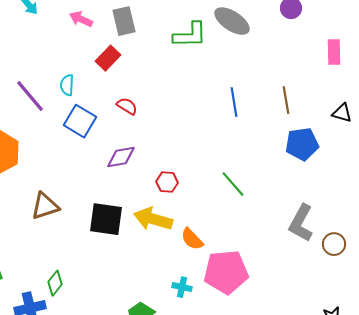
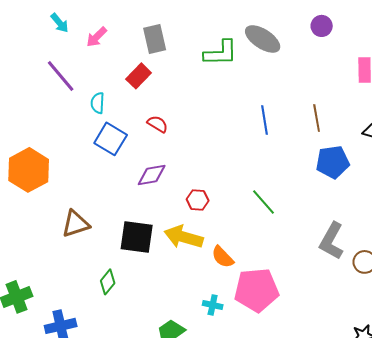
pink arrow: (81, 19) -> (97, 37), moved, turned -70
purple line: (30, 96) -> (61, 76), moved
green diamond: (55, 283) -> (108, 282), moved

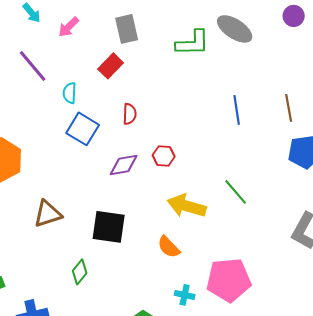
red semicircle: (158, 124) -> (130, 114), turned 60
red hexagon: (198, 200) -> (164, 156), moved
yellow arrow: (184, 237) -> (187, 206), moved
orange semicircle: (223, 257) -> (169, 247), moved

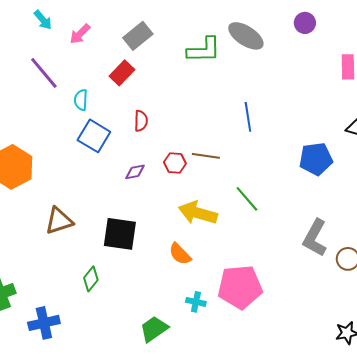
gray rectangle: (127, 29) -> (138, 36), turned 64
brown line: (289, 108) -> (206, 156), moved, turned -72
purple diamond: (124, 165) -> (135, 172), size x0.7

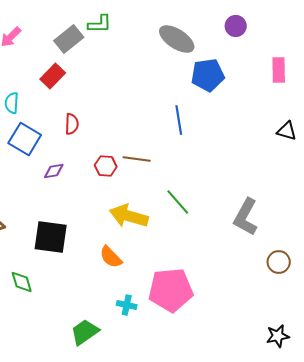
green L-shape: (204, 50) -> (100, 24), moved, size x0.7
blue pentagon: (316, 159) -> (208, 75), moved
purple diamond: (135, 172) -> (54, 171), moved
gray L-shape: (315, 238) -> (246, 217), moved
green diamond: (91, 279) -> (22, 282), turned -55

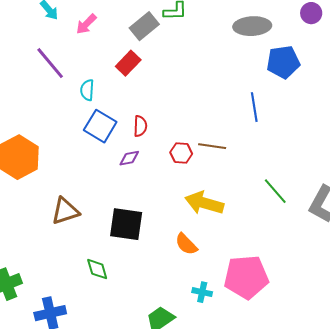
gray ellipse: (177, 39) -> (252, 26), turned -36
red semicircle: (72, 124) -> (140, 126), moved
green line: (178, 202) -> (275, 191), moved

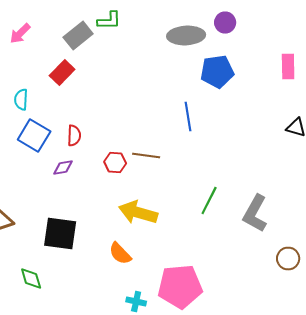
purple circle: (311, 13) -> (225, 22), moved
green line: (275, 191) -> (209, 200), turned 68

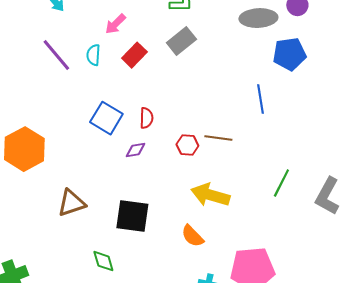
pink arrow: (20, 34) -> (115, 24), moved
gray rectangle: (78, 36) -> (181, 41), moved
cyan semicircle: (21, 100) -> (93, 55), moved

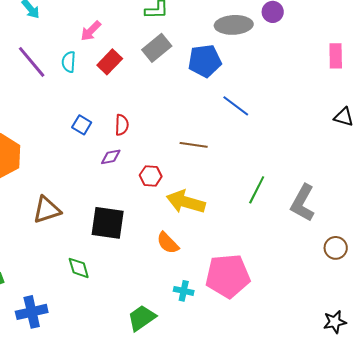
blue pentagon: (289, 54) -> (205, 61), moved
blue line: (260, 99) -> (236, 106), turned -44
blue square: (106, 118) -> (82, 125), size x0.6
red hexagon: (187, 145) -> (151, 176), moved

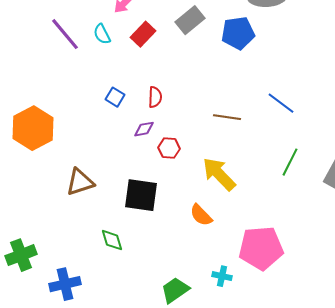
cyan semicircle: (69, 62) -> (102, 34), turned -30
blue line: (236, 106) -> (281, 103), moved
red hexagon: (151, 176) -> (169, 148), moved
yellow arrow: (186, 202) -> (219, 174), turned 30
cyan cross: (184, 291) -> (222, 276), moved

